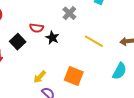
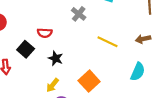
black star: (52, 38) -> (56, 58), moved
orange square: (74, 76) -> (89, 81), turned 30

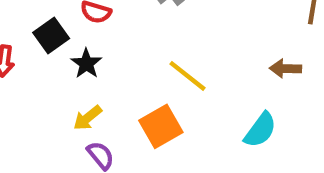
yellow line: (107, 42) -> (188, 76), moved
black star: (56, 58) -> (86, 64), moved

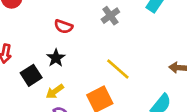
black square: (51, 36) -> (31, 75), moved

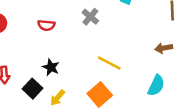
red semicircle: (63, 27) -> (46, 25), moved

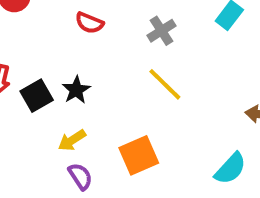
yellow line: (109, 63) -> (165, 84), moved
black square: (32, 89) -> (37, 96), moved

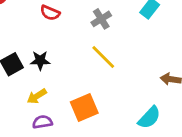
black star: (76, 90) -> (40, 60), turned 30
purple semicircle: (80, 176) -> (42, 122), turned -66

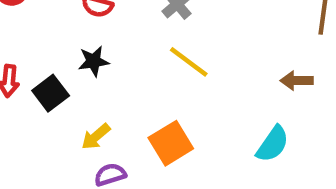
black star: (40, 60) -> (94, 61), moved

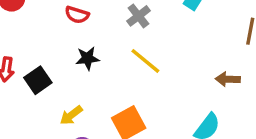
black star: (94, 61) -> (87, 58), moved

